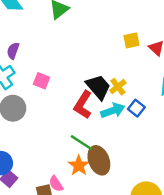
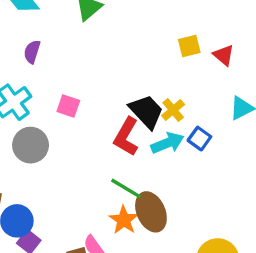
purple semicircle: (13, 51) -> (32, 52), moved

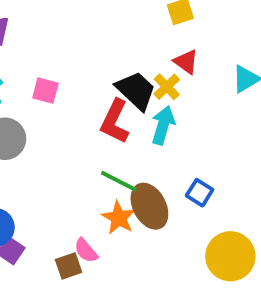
red triangle: (224, 55) -> (186, 62), moved
blue square: (199, 139) -> (200, 193), moved
cyan arrow: (167, 143) -> (163, 125), turned -48

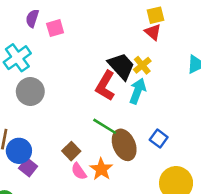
red triangle: (186, 62) -> (153, 32), moved
pink square: (45, 91) -> (55, 28), moved, turned -36
orange star: (119, 218) -> (101, 169), moved
brown square: (69, 266) -> (71, 151), moved, turned -30

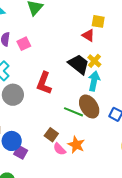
yellow square: (156, 15) -> (98, 21), turned 32
red triangle: (153, 32) -> (88, 35), moved
red L-shape: (105, 86) -> (44, 83), moved
brown ellipse: (124, 145) -> (89, 107), moved

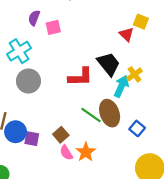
yellow cross: (94, 61) -> (135, 74), moved
red L-shape: (44, 83) -> (80, 77), moved, turned -125
purple square: (21, 152) -> (32, 139), moved, turned -32

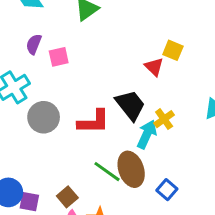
gray circle: (28, 81) -> (44, 117), moved

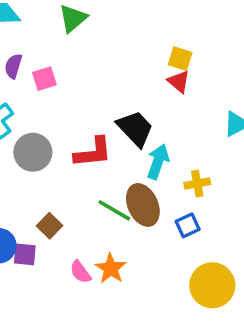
red triangle: (154, 67) -> (179, 82), moved
yellow cross: (164, 119) -> (197, 184), moved, turned 30
blue square: (167, 190) -> (188, 225), turned 30
brown square: (67, 197) -> (50, 226), moved

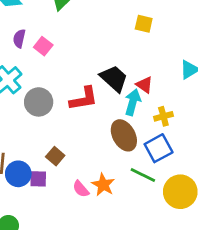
pink square: (44, 79) -> (43, 46), turned -30
red triangle: (179, 82) -> (144, 85), moved
green line: (114, 210) -> (143, 175), moved
blue square: (188, 225) -> (159, 148), size x1.5

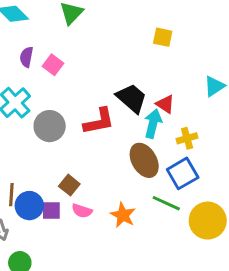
pink semicircle: (81, 189) -> (82, 211), moved, turned -30

